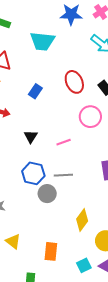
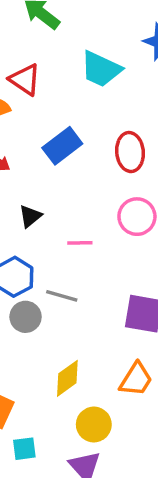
blue rectangle: (35, 91) -> (62, 146), size x1.5
cyan square: (84, 265) -> (24, 449), moved

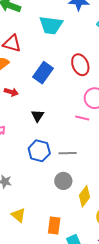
pink line: (80, 243) -> (82, 118), moved, turned 32
gray circle: (26, 317) -> (63, 181), moved

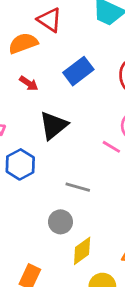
black triangle: (38, 116) -> (54, 125), size x1.6
blue hexagon: (39, 151) -> (20, 164), moved

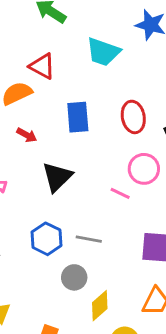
blue rectangle: (78, 71) -> (78, 117), turned -52
blue hexagon: (20, 164) -> (47, 239), moved

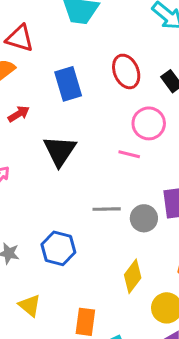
red arrow: (27, 135) -> (19, 114), turned -48
blue hexagon: (47, 239) -> (58, 248), moved
gray circle: (74, 277) -> (144, 218), moved

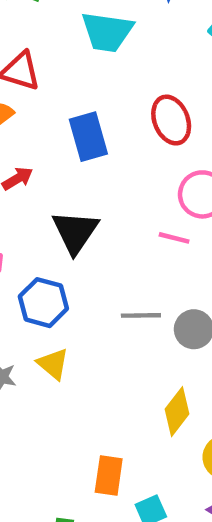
blue hexagon: (58, 248) -> (43, 303), moved
yellow triangle: (30, 306) -> (53, 364), moved

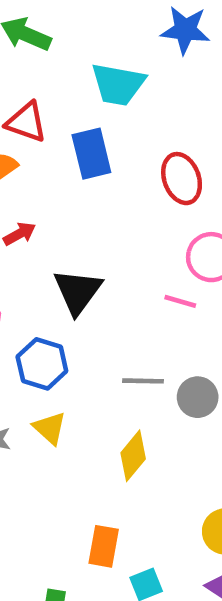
blue rectangle: (88, 137) -> (91, 154), moved
yellow diamond: (177, 412) -> (133, 456), moved

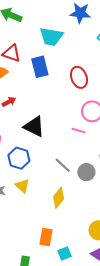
black triangle: (78, 291) -> (34, 127), turned -40
gray line: (143, 381) -> (63, 165), turned 42

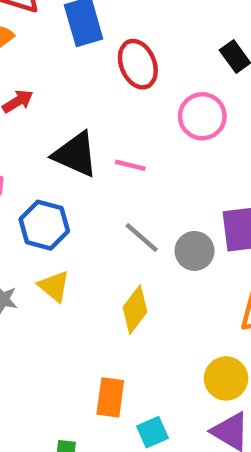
red ellipse: (79, 77) -> (138, 64), moved
pink line: (79, 131) -> (130, 165), moved

